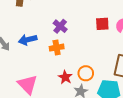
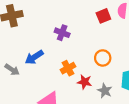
orange cross: (57, 48) -> (68, 68), moved
orange circle: (86, 73) -> (103, 58), moved

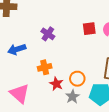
orange circle: (103, 58) -> (77, 79), moved

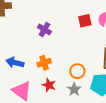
blue arrow: (17, 49) -> (15, 63), moved, turned 36
red star: (56, 84) -> (49, 85), moved

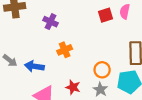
purple cross: (44, 29) -> (51, 22), moved
orange cross: (44, 63) -> (65, 50), moved

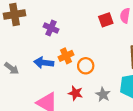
blue arrow: (34, 66) -> (44, 63), moved
orange circle: (102, 70) -> (86, 66), moved

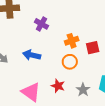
red square: (106, 20) -> (93, 48), moved
orange cross: (66, 56) -> (72, 41), moved

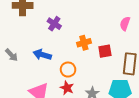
orange circle: (70, 62) -> (68, 70), moved

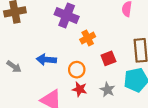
purple cross: (54, 24) -> (67, 15), moved, size x1.5
red square: (105, 51) -> (108, 58), moved

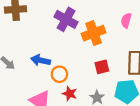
orange cross: (88, 38) -> (94, 33), moved, size x1.5
orange circle: (77, 70) -> (59, 74), moved

